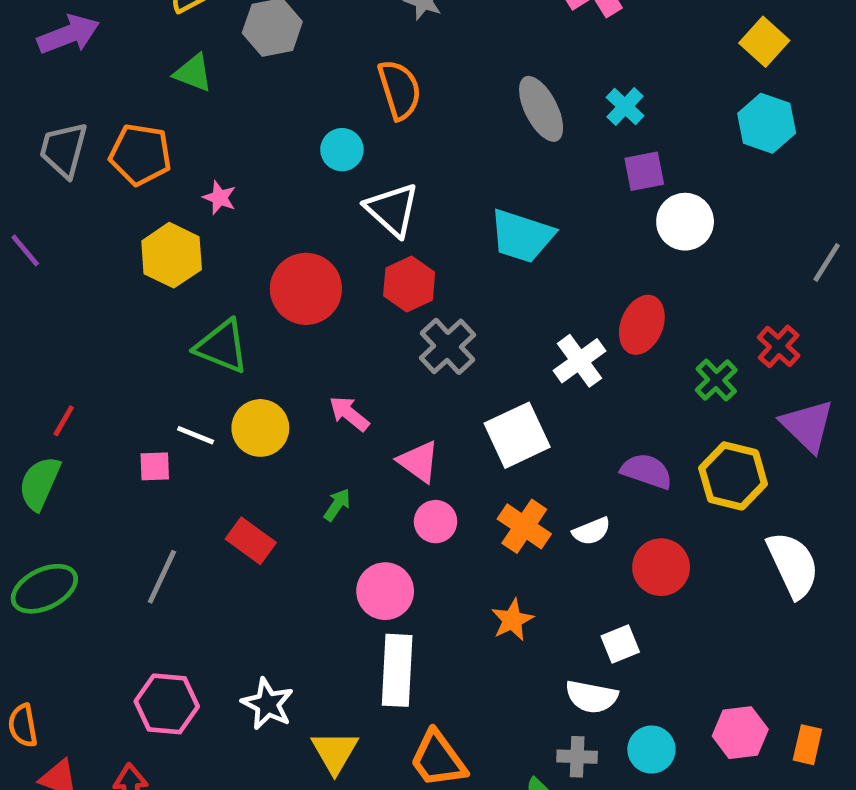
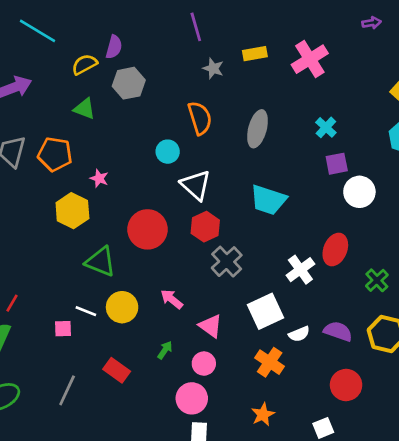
gray ellipse: (541, 109) -> (258, 129), moved, turned 42
pink circle: (436, 522) -> (204, 364), moved
white semicircle: (591, 531) -> (299, 334), moved

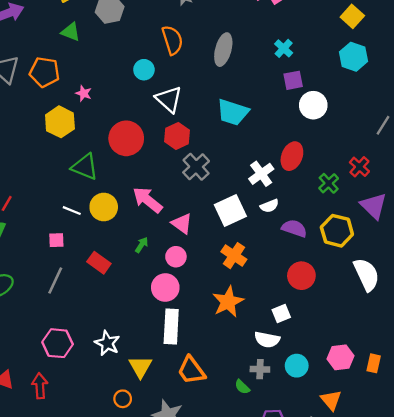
pink arrow: (172, 299) -> (148, 200), size x1.5
pink square: (63, 329) -> (56, 240), moved
white semicircle: (299, 334) -> (269, 206), moved
orange star: (263, 414) -> (228, 302), size x1.5

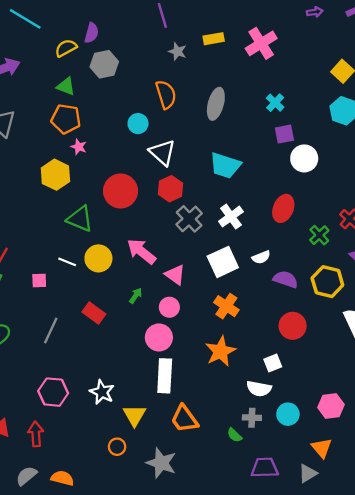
orange pentagon: (45, 72) -> (66, 119), moved
white cross: (261, 174) -> (231, 217), moved
pink square: (56, 240) -> (39, 280), moved

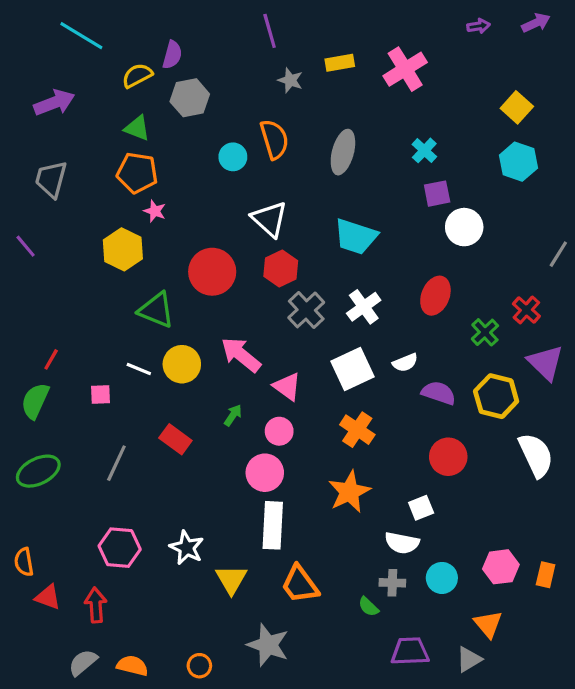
cyan circle: (138, 124) -> (233, 157), moved
orange circle: (117, 447) -> (199, 666), moved

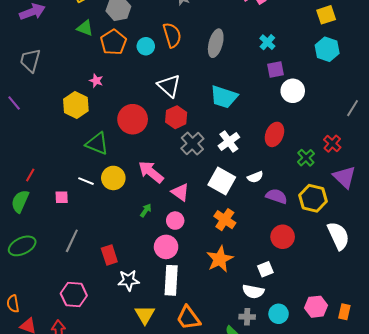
yellow square: (517, 107) -> (326, 15), turned 30
orange pentagon: (137, 173) -> (113, 42), moved, turned 30
white square: (353, 369) -> (222, 181), turned -36
red rectangle: (175, 439) -> (109, 255), moved, turned 36
white star: (187, 548) -> (129, 280), moved, turned -30

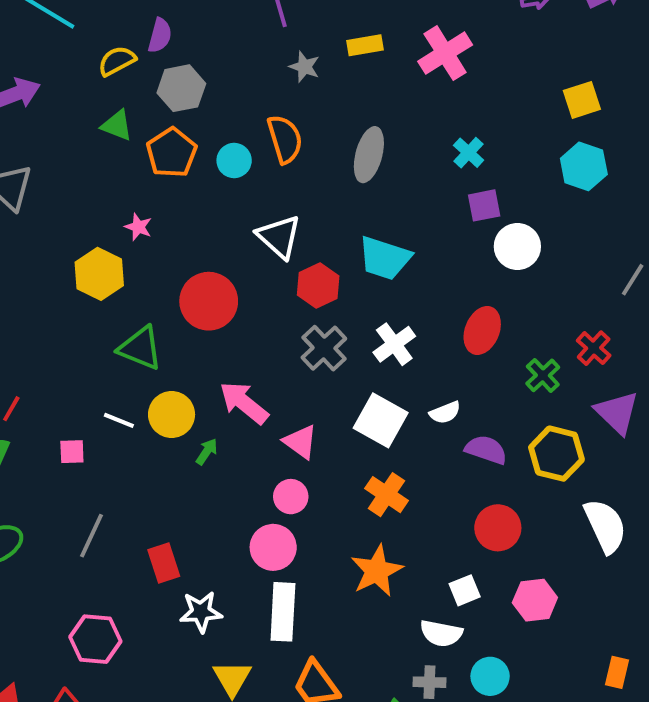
red hexagon: (176, 117) -> (318, 286), moved
green arrow: (146, 210) -> (207, 452), moved
pink hexagon: (316, 307) -> (535, 600), moved

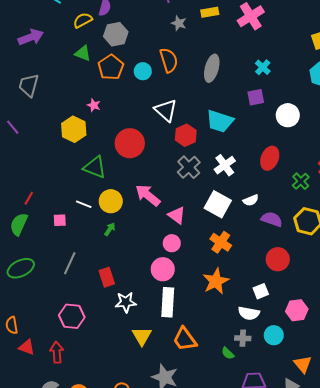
purple square: (484, 205) -> (256, 97), moved
green arrow: (207, 452) -> (110, 229), moved
pink hexagon: (535, 600) -> (297, 310), moved

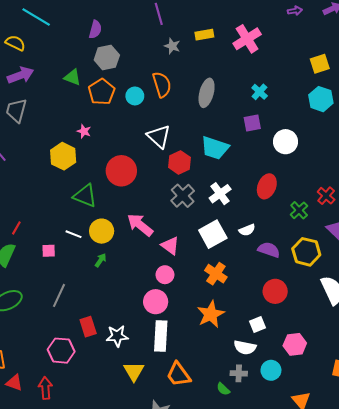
yellow semicircle: (83, 20) -> (15, 43), moved, turned 54
purple arrow: (31, 37) -> (21, 75), moved
white square: (218, 204) -> (213, 234), turned 32
red rectangle: (107, 277) -> (88, 327), moved

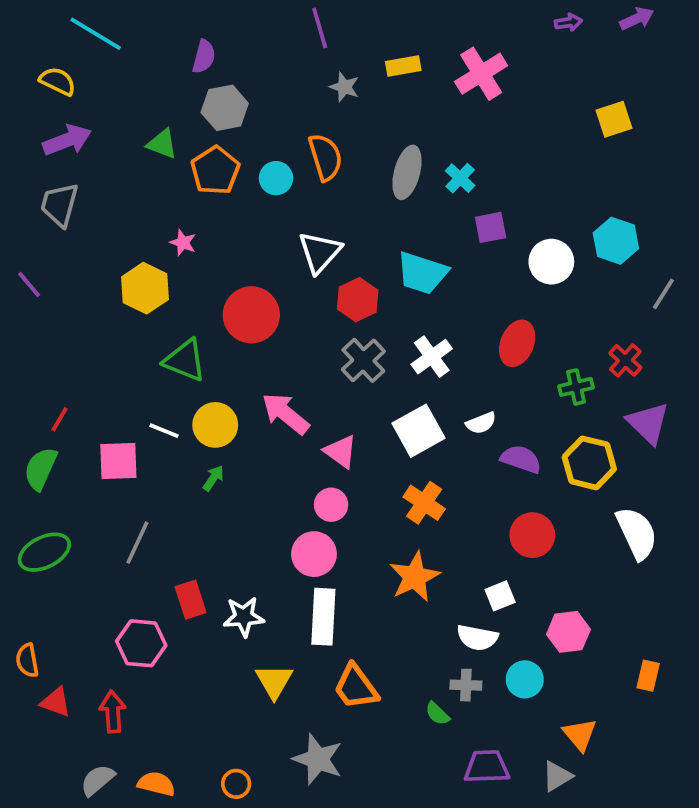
cyan cross: (260, 92) -> (460, 178), moved
cyan hexagon: (321, 99) -> (616, 241), moved
white triangle: (159, 136) -> (320, 252), turned 30
green cross: (299, 210) -> (576, 387), turned 30
pink square: (49, 251) -> (118, 461), size x1.6

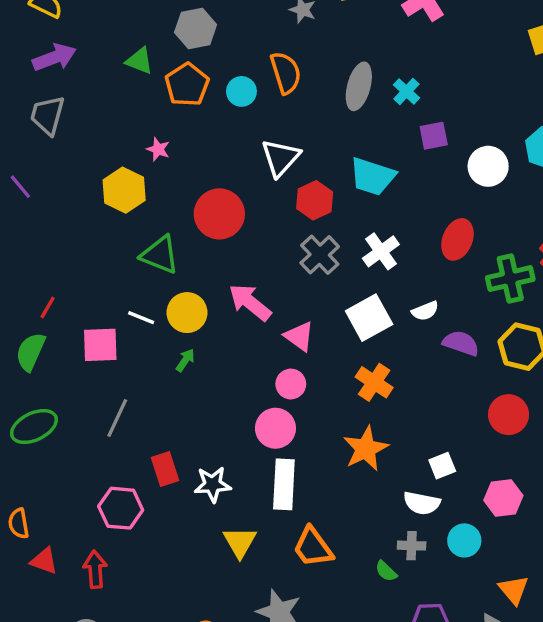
green cross: (576, 387) -> (510, 279), size x1.5
red circle: (532, 535) -> (509, 415), moved

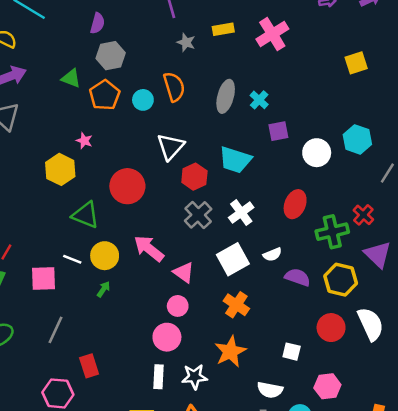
white square: (442, 466) -> (292, 352), moved, turned 36
white star: (213, 484) -> (194, 377), moved
white rectangle: (284, 484) -> (159, 377), moved, size x0.7

